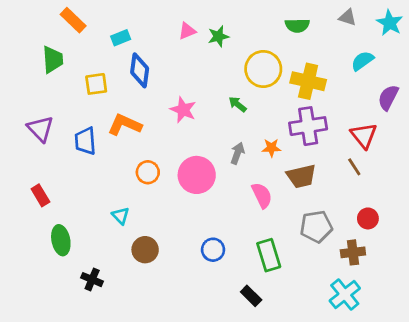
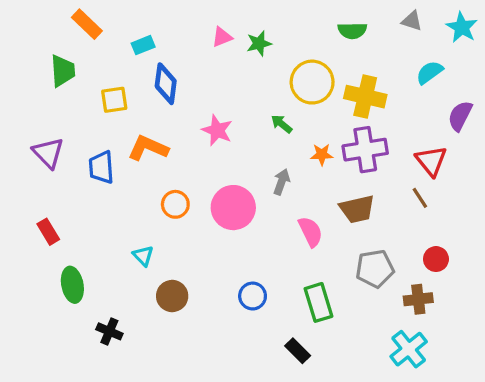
orange star: (271, 148) -> (322, 154), moved

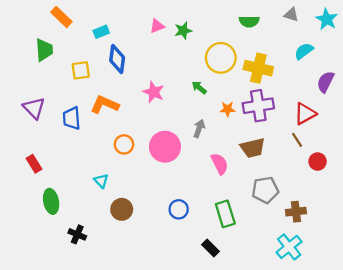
red triangle: (431, 161) -> (305, 114), turned 40
red circle: (436, 259) -> (318, 162), moved

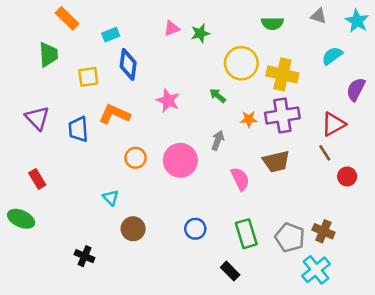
gray pentagon: (265, 190) -> (290, 237), moved, turned 30
green ellipse: (51, 201) -> (21, 219), moved, turned -55
brown cross: (296, 212) -> (323, 231), turned 30

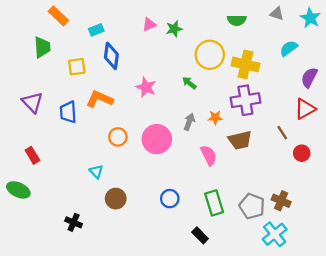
orange star: (249, 119) -> (215, 117), moved
red triangle: (333, 124) -> (305, 109), moved

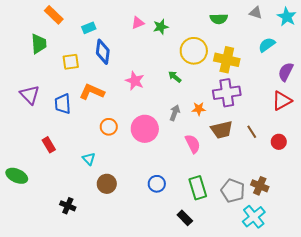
brown line: (282, 133) -> (252, 132), moved
red rectangle: (32, 155) -> (49, 145), moved

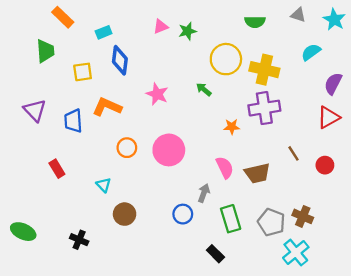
gray arrow: (175, 113) -> (204, 193), moved
brown trapezoid: (222, 130) -> (257, 173), moved
green ellipse: (17, 176) -> (23, 232), moved

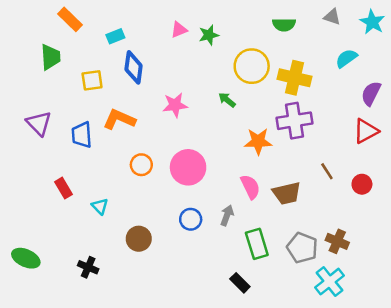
pink star: (157, 94) -> (175, 105), turned -30
orange star: (232, 127) -> (258, 141), size x1.5
cyan triangle: (104, 185) -> (100, 206), moved
blue circle: (183, 214) -> (191, 219), moved

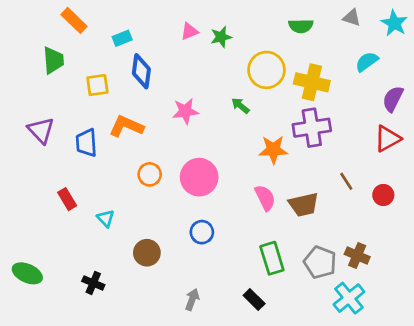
gray arrow: (227, 215) -> (192, 299), moved

